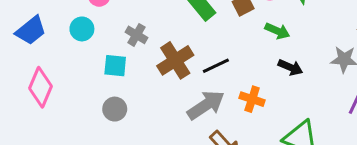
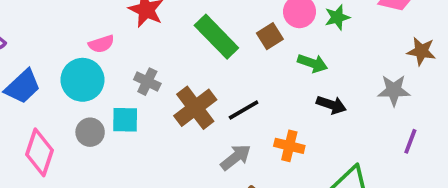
cyan circle: (82, 29) -> (83, 80), size x1.5
gray arrow: (206, 105) -> (236, 157), size x0.7
gray circle: (115, 109) -> (90, 132), moved

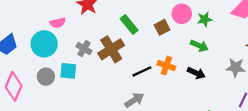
green rectangle: (216, 37) -> (129, 25), size x0.7
green arrow: (312, 63) -> (199, 46), moved
brown cross: (195, 108) -> (111, 49), moved
orange cross: (289, 146) -> (166, 66), moved

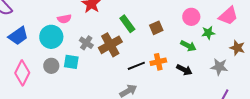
pink circle: (182, 14) -> (191, 17), moved
green star: (205, 19) -> (208, 33), moved
orange cross: (166, 66) -> (158, 62), turned -35

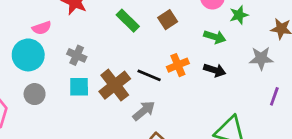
brown cross: (110, 45) -> (115, 85), moved
cyan square: (71, 62) -> (79, 87), moved
black line: (136, 66) -> (149, 75), turned 54

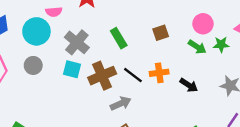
green rectangle: (128, 21) -> (119, 38), moved
green arrow: (215, 37) -> (197, 47), moved
gray cross: (77, 55) -> (77, 42), size x1.5

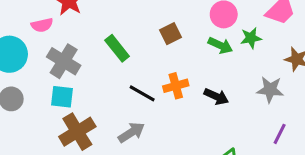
pink semicircle: (54, 12) -> (42, 25), moved
brown cross: (102, 76) -> (77, 132), moved

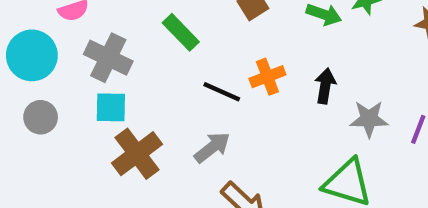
gray star: (270, 90) -> (369, 119), moved
black arrow: (216, 96) -> (325, 86), turned -100

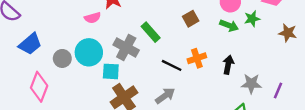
cyan circle: (32, 55) -> (89, 52), moved
gray cross: (108, 58) -> (126, 47), moved
gray circle: (41, 117) -> (62, 58), moved

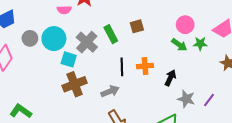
brown square: (191, 19) -> (137, 26), moved
black line: (172, 65) -> (122, 67), turned 48
purple line: (278, 90) -> (209, 100), moved

